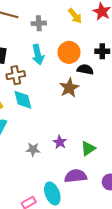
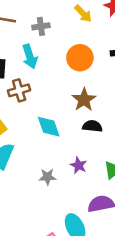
cyan arrow: (38, 55) -> (30, 57), moved
black semicircle: (85, 69) -> (92, 126), moved
cyan diamond: (23, 100) -> (49, 127), moved

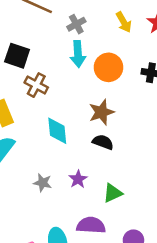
gray cross: (41, 26) -> (76, 24), turned -35
cyan arrow: (30, 57) -> (78, 54), moved
brown cross: (19, 90) -> (36, 85), turned 30

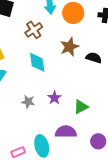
brown cross: (36, 85) -> (34, 30), moved, turned 30
black semicircle: (103, 142) -> (94, 58), moved

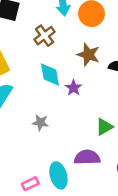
brown star: (70, 47) -> (88, 55), turned -30
purple star: (54, 98) -> (73, 88), moved

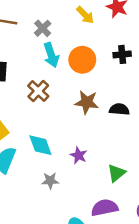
cyan diamond: (50, 75) -> (40, 145), moved
purple star: (73, 88) -> (79, 155), moved

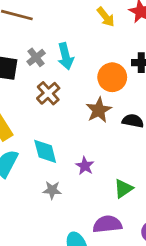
gray cross: (43, 28) -> (36, 57), moved
orange circle: (82, 60) -> (112, 77), moved
brown star: (87, 102) -> (99, 110), turned 30

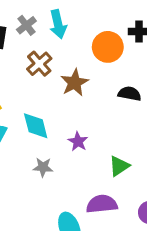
brown star: (99, 110) -> (74, 83), moved

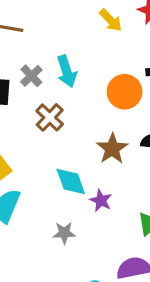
brown star: (74, 83) -> (112, 149), moved
cyan diamond: (36, 126) -> (71, 182), moved

